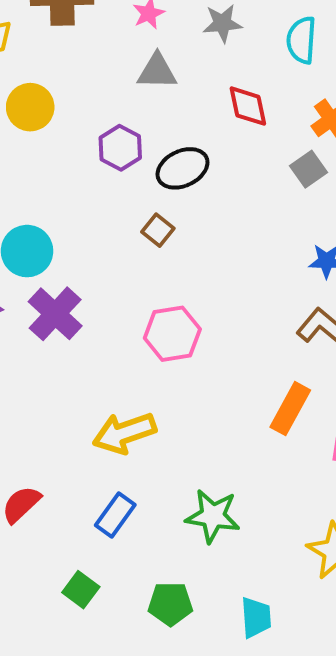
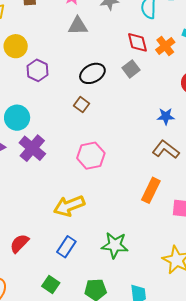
red diamond: (248, 106) -> (137, 42), moved
purple hexagon: (120, 148) -> (37, 70), moved
gray square: (308, 169) -> (131, 69), moved

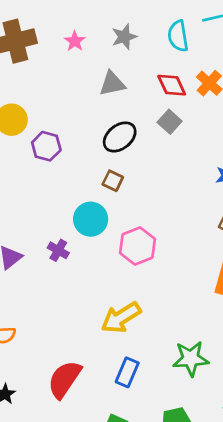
gray triangle: (78, 26) -> (112, 84), moved
cyan circle: (17, 118) -> (91, 219), moved
purple cross: (32, 148) -> (58, 250), size x0.6
red semicircle: (19, 243) -> (64, 379), size x1.4

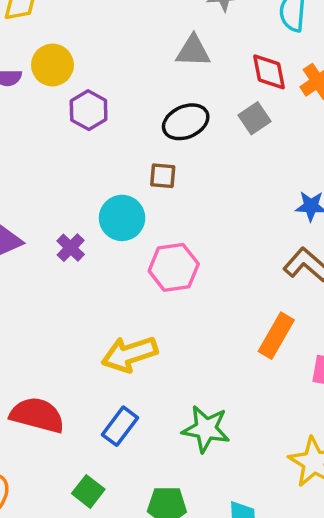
brown square: (113, 181) -> (163, 176), turned -35
red semicircle: (64, 379) -> (37, 415), turned 57

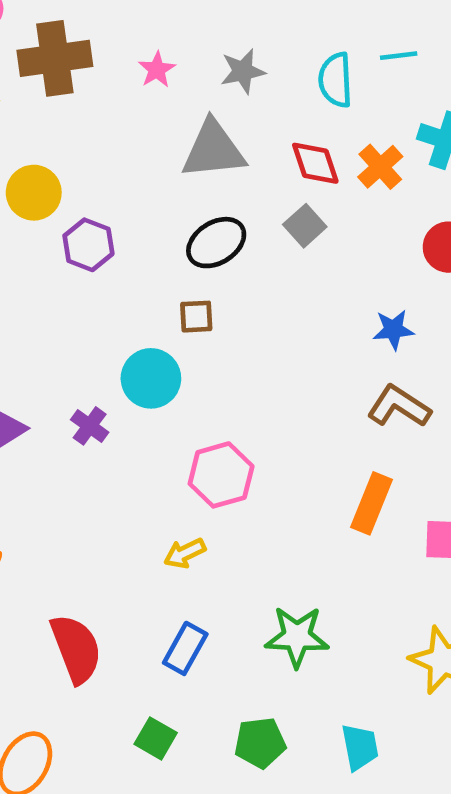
gray triangle: (193, 51) -> (213, 150), size x1.4
pink hexagon: (174, 267) -> (221, 475), moved
yellow arrow: (130, 354) -> (185, 553), size x0.6
red semicircle: (37, 415) -> (76, 649), turned 62

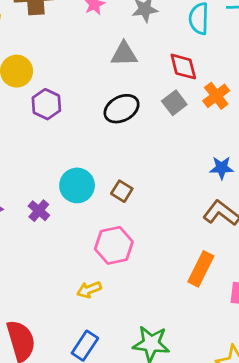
gray triangle: (213, 150) -> (124, 54), size x0.7
orange cross: (380, 167) -> (216, 96), moved
brown square: (196, 317) -> (122, 191), moved, turned 30

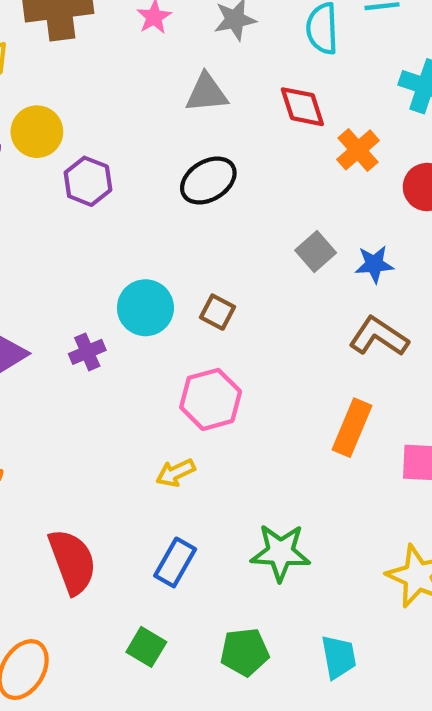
gray square: (174, 103) -> (316, 252), moved
purple cross: (39, 211) -> (87, 352), turned 30

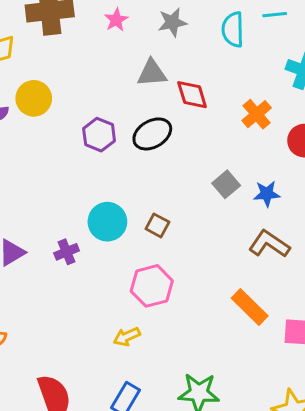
red diamond: (302, 107) -> (192, 95), moved
purple hexagon: (88, 181) -> (99, 135), moved
orange rectangle: (352, 428) -> (250, 307), turned -69

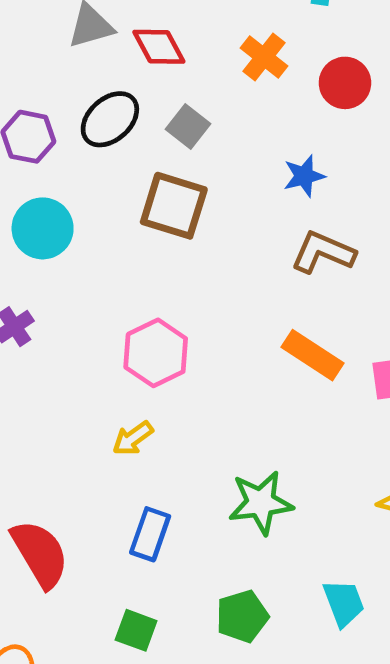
gray square: (226, 184) -> (188, 126), moved
cyan circle: (107, 222) -> (43, 228), moved
brown square: (157, 225) -> (174, 206), moved, size x1.8

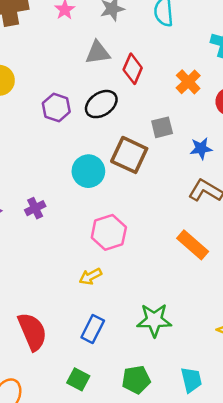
red diamond: (159, 47) -> (133, 69), turned 44
gray square: (188, 126) -> (162, 127), moved, turned 30
cyan circle: (43, 228) -> (88, 171), moved

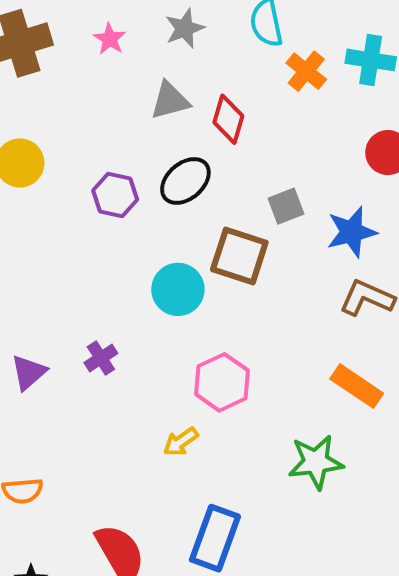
orange cross: (188, 82) -> (306, 71), moved
blue star: (201, 148) -> (352, 232), size x1.4
yellow arrow: (90, 276) -> (181, 442), moved
green star: (154, 320) -> (316, 462), moved
blue rectangle: (93, 329) -> (215, 538), size x1.4

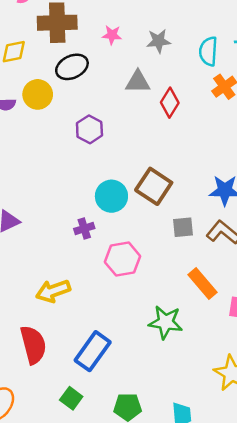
pink star: (110, 39) -> (112, 35), turned 30
black ellipse: (185, 181) -> (72, 67), moved
gray square: (286, 206) -> (183, 227), moved
purple cross: (101, 358) -> (84, 228), moved
yellow arrow: (181, 442) -> (53, 291), moved, size x1.5

